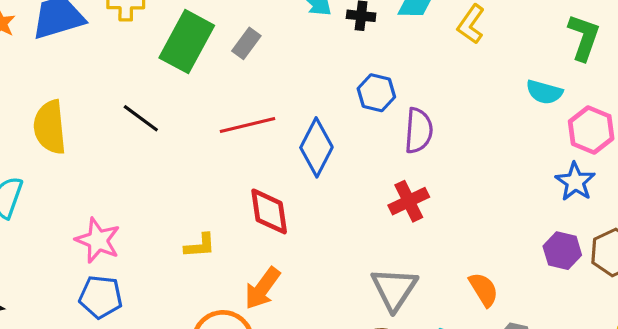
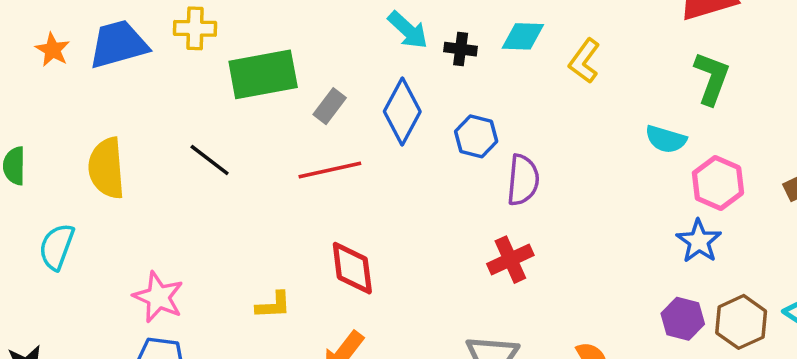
green rectangle: (187, 42) -> (263, 74), turned 50
gray rectangle: (246, 43) -> (330, 106), moved
blue diamond: (316, 147) -> (402, 111), moved

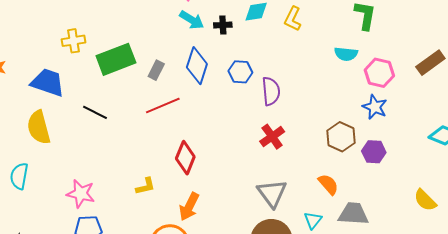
blue trapezoid: (118, 44) -> (48, 82), moved, turned 45
red diamond: (352, 268) -> (185, 158), turned 40
brown hexagon: (741, 322) -> (341, 137), moved

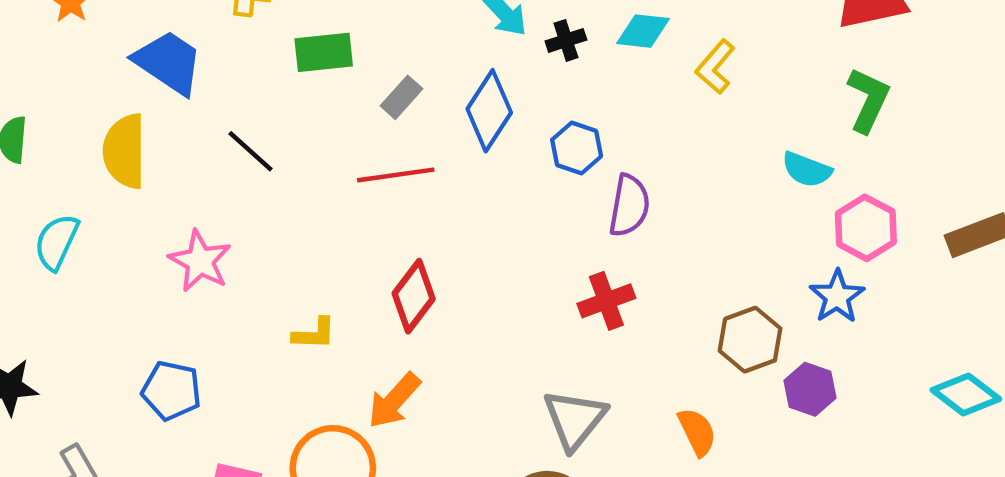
black cross: (223, 25) -> (566, 40), turned -30
green rectangle: (116, 59) -> (324, 52), size x0.7
pink star: (81, 194) -> (200, 261), moved

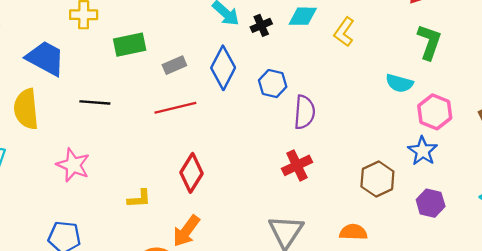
gray rectangle: (402, 97) -> (174, 65), turned 30
black line: (250, 151) -> (95, 102), turned -32
purple hexagon: (810, 389) -> (431, 203), moved
orange semicircle: (697, 432) -> (353, 232), turned -56

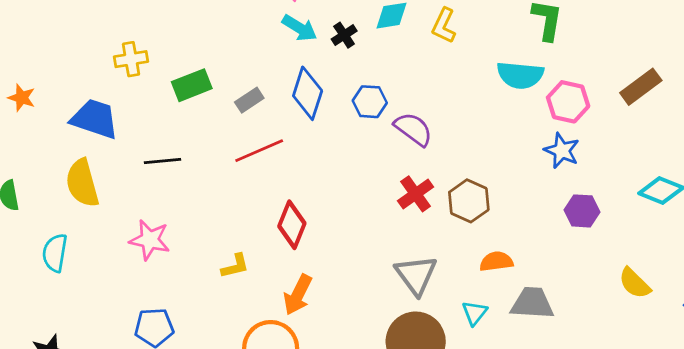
cyan semicircle: (399, 83) -> (520, 75), size x1.4
purple semicircle: (304, 112) -> (413, 129), turned -48
brown hexagon: (377, 179) -> (469, 201), moved

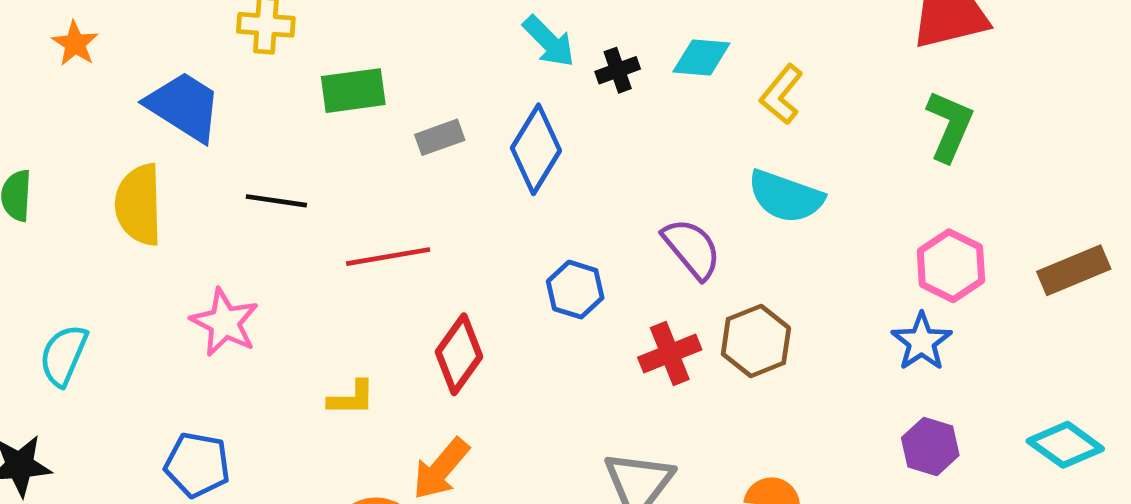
cyan semicircle: (520, 75) -> (786, 196), moved
blue hexagon: (370, 102) -> (575, 290), moved
red line: (259, 151) -> (388, 257), moved
brown hexagon: (469, 201) -> (756, 341), moved
cyan semicircle: (55, 253) -> (64, 355), moved

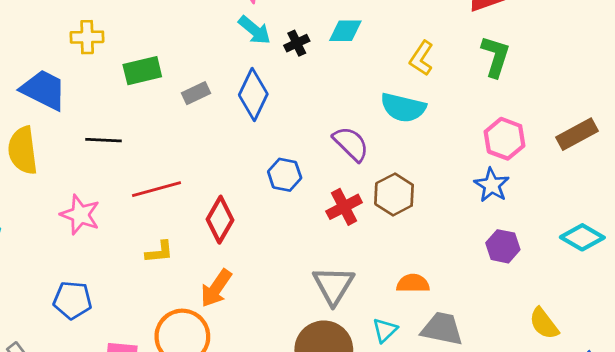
yellow L-shape: (782, 94) -> (421, 58), moved
red line: (388, 257) -> (156, 189), moved

